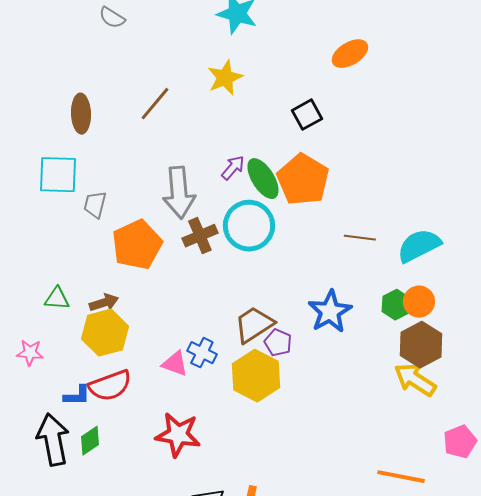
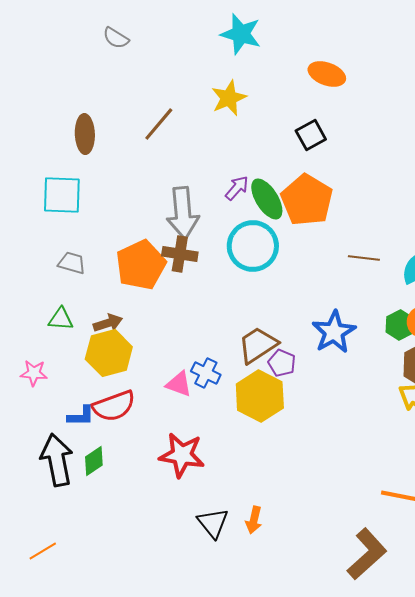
orange ellipse: (350, 54) -> (327, 74), moved, turned 51
gray trapezoid: (95, 205) -> (72, 263), moved, turned 92
brown cross: (200, 236) -> (180, 254), moved, turned 32

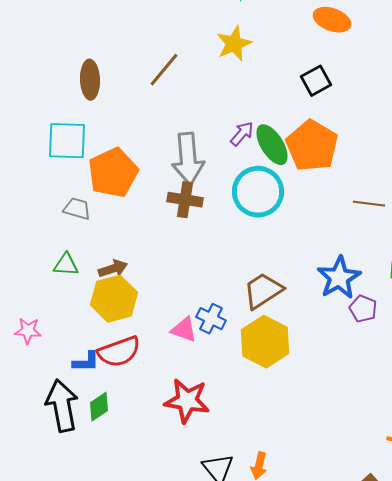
orange pentagon: (141, 265) -> (113, 173), moved
purple pentagon: (282, 363) -> (363, 309), moved
pink star: (34, 373) -> (28, 331), moved

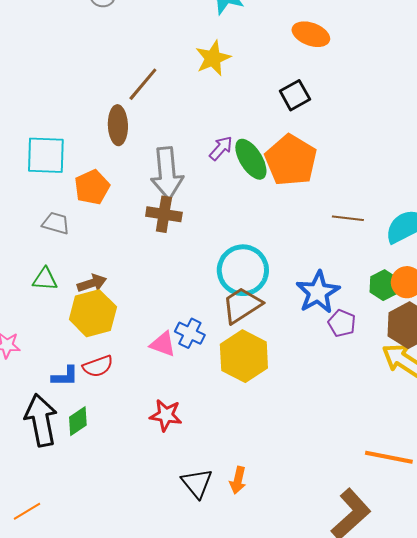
brown ellipse: (90, 80) -> (118, 125), moved
orange pentagon: (113, 173) -> (92, 187), size x0.7
cyan circle: (258, 192) -> (243, 270), moved
red semicircle: (119, 352) -> (98, 366), size x0.7
red star: (187, 401) -> (166, 415), size x0.7

